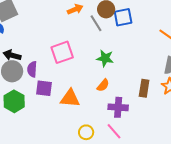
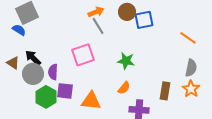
gray line: (96, 23) -> (98, 26), moved
black arrow: (12, 55) -> (33, 58), turned 30
green hexagon: (14, 101) -> (46, 97), moved

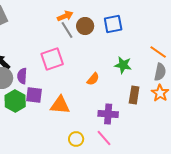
brown circle: (127, 12) -> (85, 26), moved
orange line: (188, 38) -> (158, 52), moved
green star: (126, 61) -> (123, 65), moved
orange semicircle: (124, 88) -> (93, 79), moved

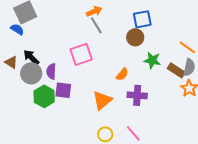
brown circle: (85, 26) -> (135, 37), moved
brown rectangle: (134, 95) -> (176, 70), moved, turned -66
orange triangle: (60, 105) -> (102, 100), moved, turned -45
purple cross: (108, 114) -> (137, 95), moved

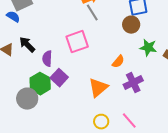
gray circle: (31, 73) -> (27, 99), moved
purple square: (63, 90) -> (59, 78), turned 36
purple cross: (137, 95) -> (133, 83), turned -30

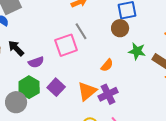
gray line: (92, 13) -> (81, 31), moved
purple semicircle: (47, 59) -> (36, 62), turned -112
purple square: (59, 78) -> (56, 87), moved
purple cross: (133, 83) -> (108, 94), moved

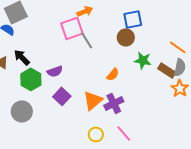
pink square: (66, 45) -> (72, 28), moved
purple semicircle: (36, 62) -> (55, 71), moved
green hexagon: (29, 87) -> (31, 79), moved

